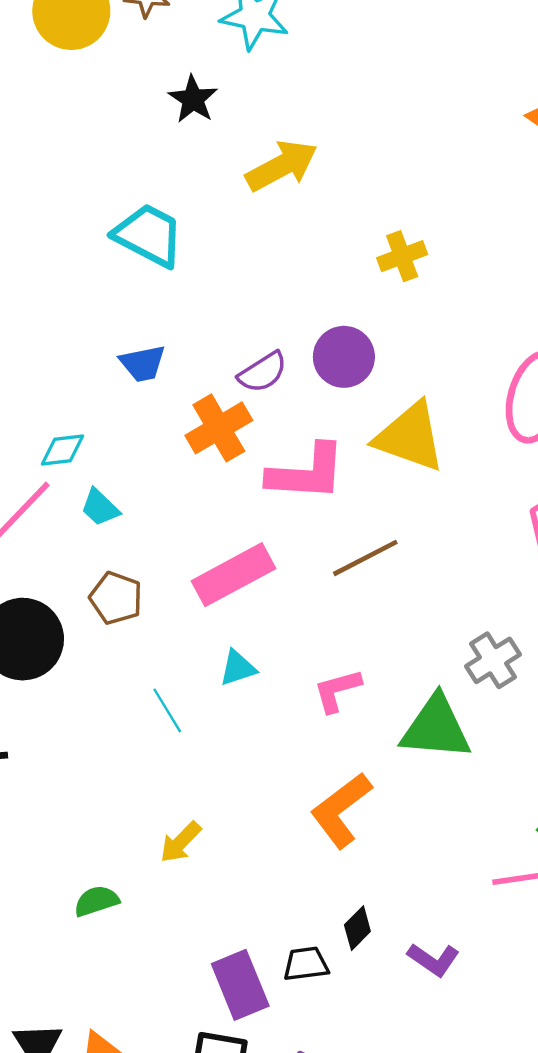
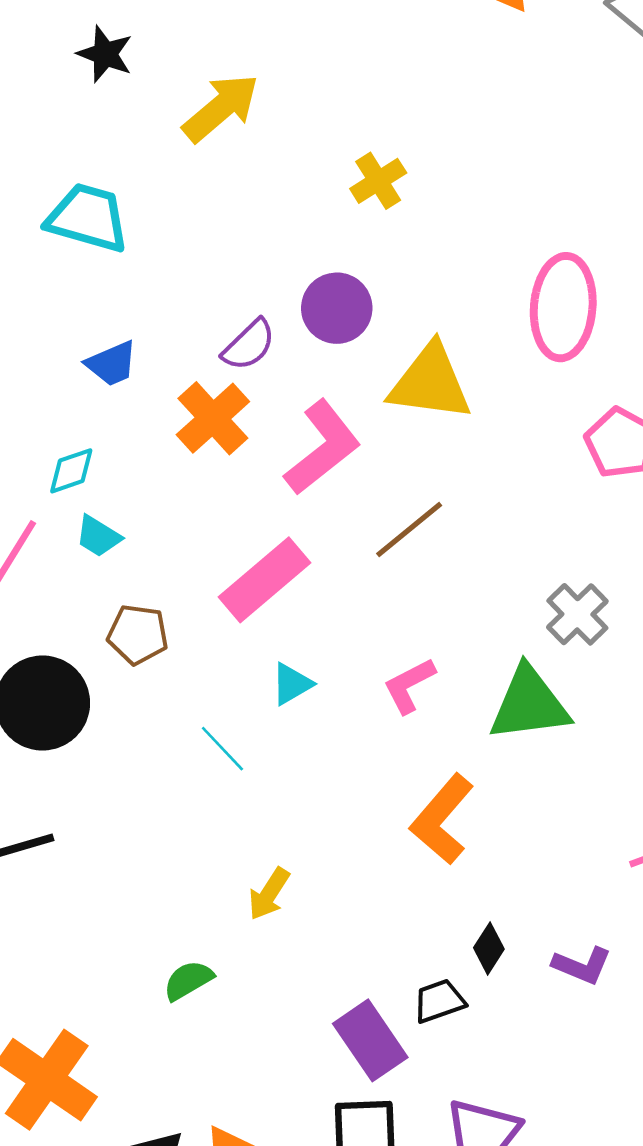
cyan diamond: (62, 450) -> (71, 471), moved
pink L-shape: (307, 473) -> (322, 448), turned -30

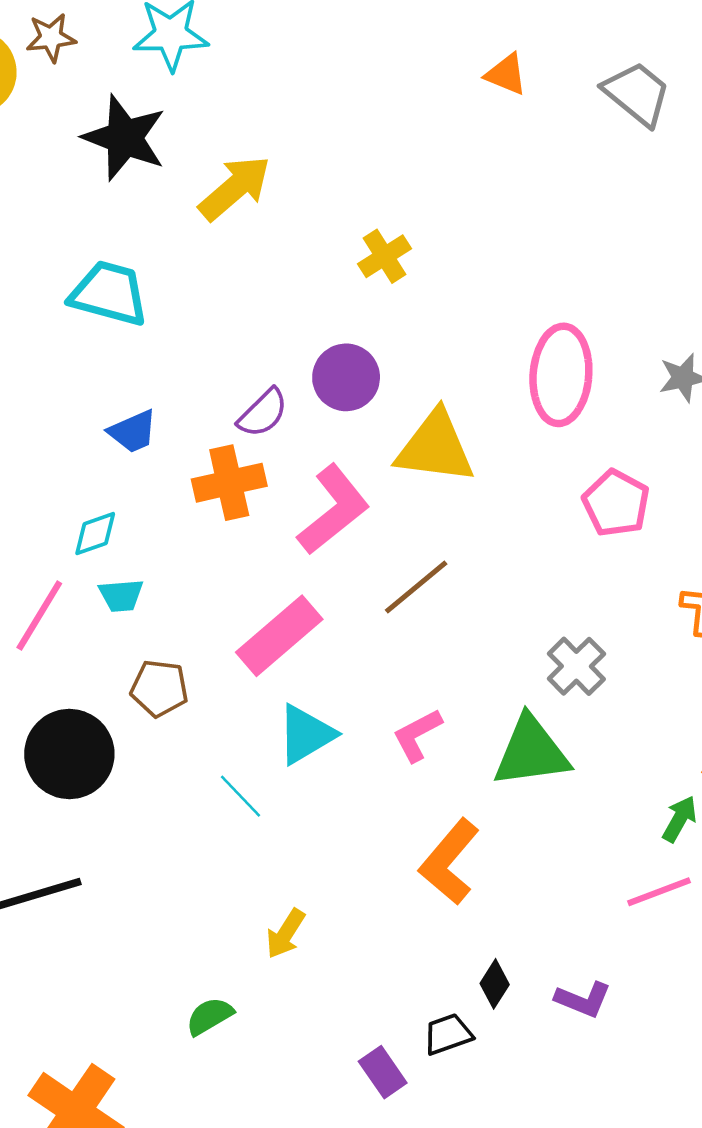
black star: (105, 54) -> (125, 138), size x1.6
orange cross: (213, 418) -> (229, 483), turned 30
cyan trapezoid: (98, 536) -> (121, 595), turned -36
cyan triangle: (292, 684) -> (306, 734), size x1.5
purple rectangle: (370, 1040) -> (383, 1072), size x0.7

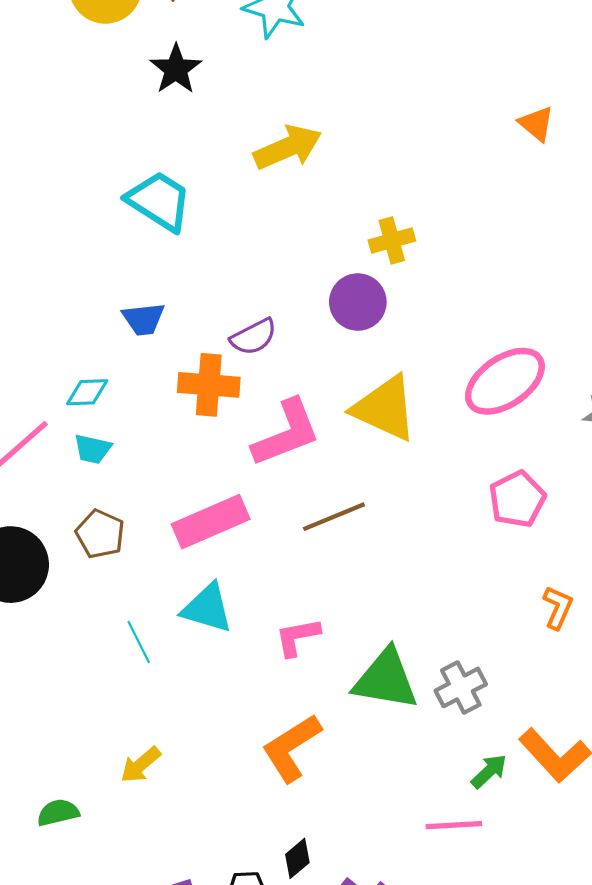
black star: (125, 138) -> (176, 69), moved, size x0.7
pink ellipse: (561, 375) -> (505, 381), turned 34
purple circle: (346, 377) -> (358, 302), moved
gray cross: (576, 666) -> (461, 687), moved
cyan triangle: (306, 734) -> (207, 608), turned 30

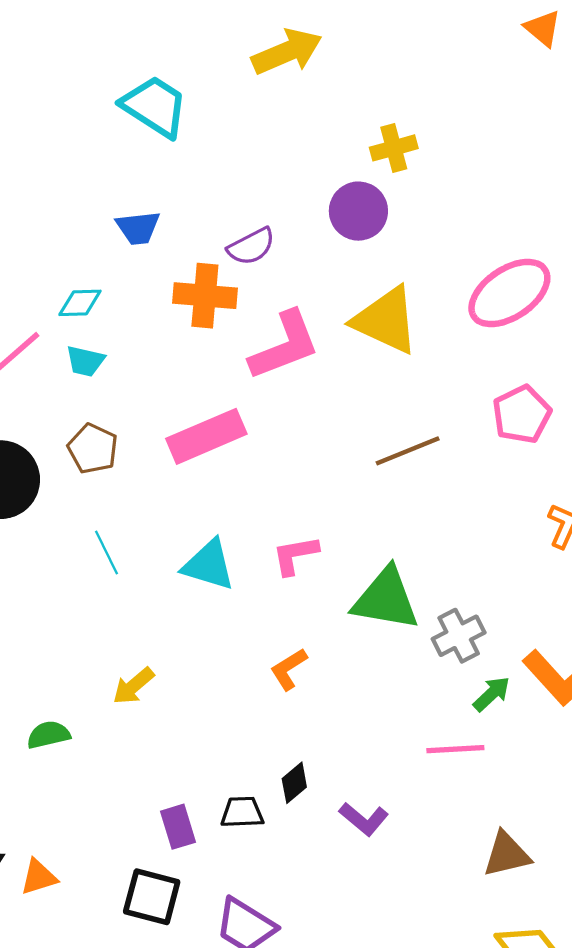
brown line: (334, 517) -> (408, 451), moved
cyan triangle: (207, 608) -> (209, 565), moved
cyan line: (139, 642) -> (107, 552), moved
gray cross: (461, 687) -> (459, 636), moved
orange L-shape: (291, 748) -> (289, 669), size x0.6

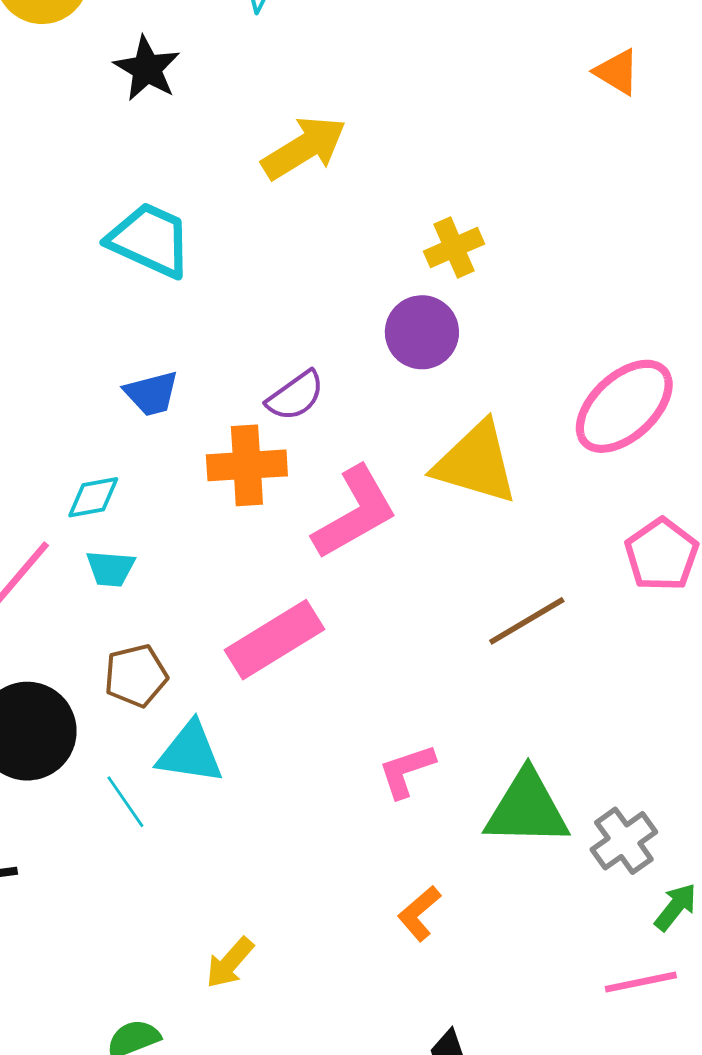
brown pentagon: (93, 449) -> (136, 676), turned -30
cyan line: (107, 552) -> (125, 802), moved
cyan triangle: (209, 565) -> (190, 753), moved

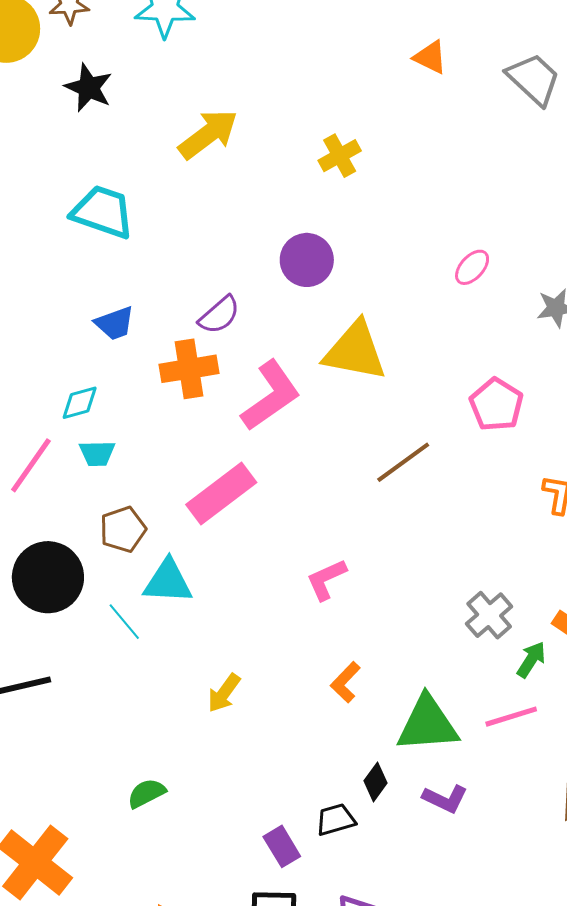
yellow cross: (454, 248) -> (340, 156), moved
pink ellipse: (624, 406) -> (472, 267), moved, size x0.5
green triangle: (527, 809) -> (428, 724), moved
yellow arrow: (230, 963) -> (224, 693), moved

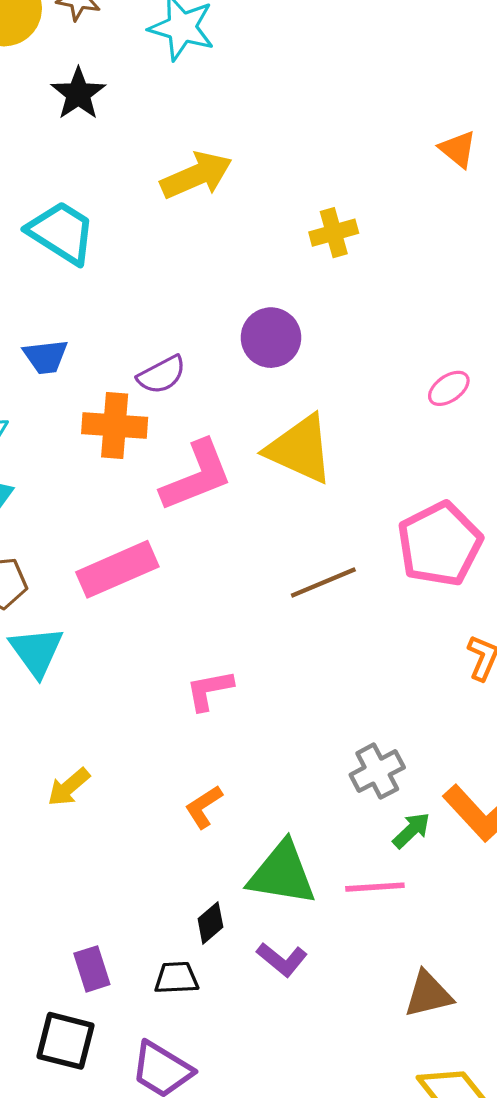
pink pentagon: (496, 405) -> (440, 544), size x1.4
cyan triangle: (168, 582) -> (37, 651), turned 38
black trapezoid: (336, 820) -> (176, 978), moved

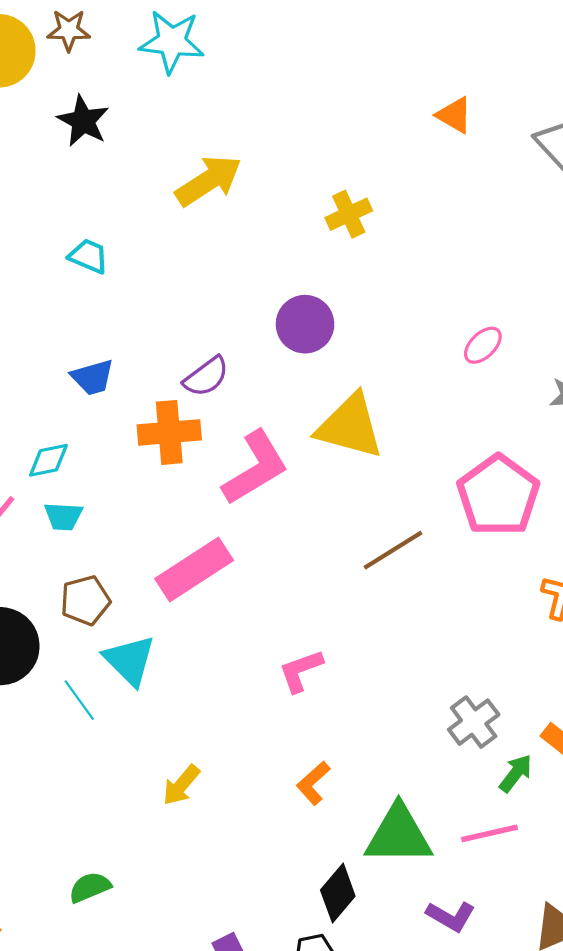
cyan trapezoid: (61, 232) -> (89, 256), size x0.6
black diamond: (210, 923) -> (338, 893), size x1.4
purple L-shape: (282, 959) -> (451, 916), moved

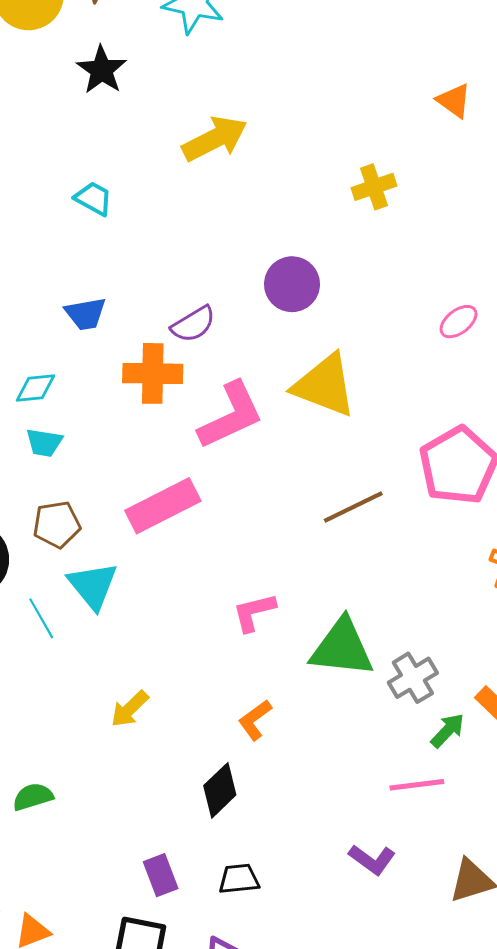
yellow cross: (349, 214) -> (374, 187), moved
green triangle: (399, 835) -> (342, 648), moved
black diamond: (338, 893) -> (220, 790), moved

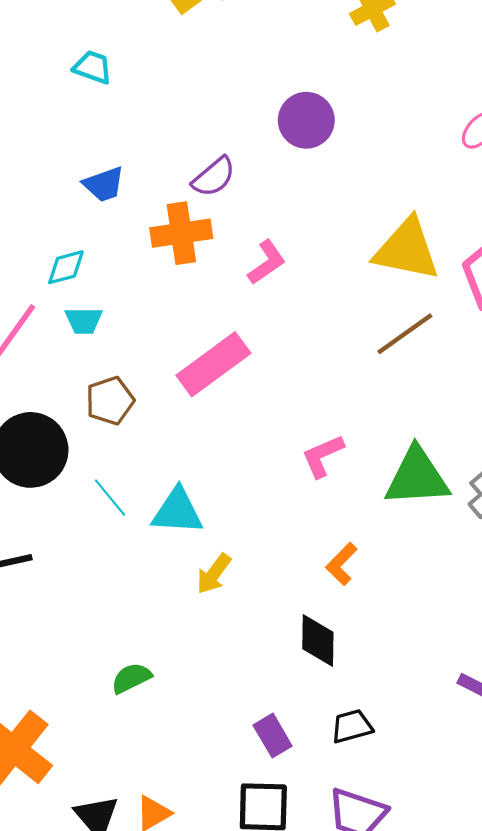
yellow triangle: (325, 385) -> (407, 249), moved
pink L-shape: (231, 415) -> (267, 262), size x0.6
cyan triangle: (93, 586) -> (177, 511), moved, turned -38
black diamond: (220, 790) -> (318, 640), turned -36

